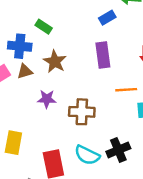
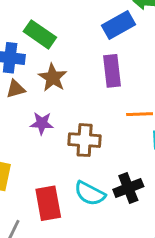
blue rectangle: (107, 18) -> (118, 25), size x1.5
green rectangle: (44, 27) -> (40, 34), size x1.5

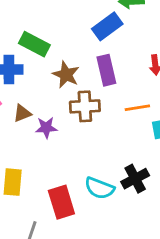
brown star: (53, 78) -> (66, 75), moved
brown triangle: (16, 89) -> (22, 113), moved
brown cross: (85, 140) -> (85, 106), moved

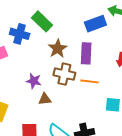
orange line: (137, 108) -> (89, 81), moved
brown triangle: (22, 113) -> (45, 99), moved

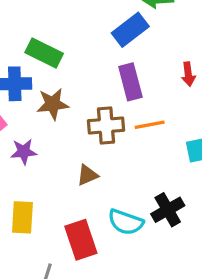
brown star: (58, 49) -> (53, 104), moved, turned -30
purple star: (34, 81) -> (24, 152), moved

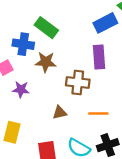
orange line: (150, 125) -> (98, 114), moved

